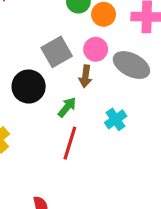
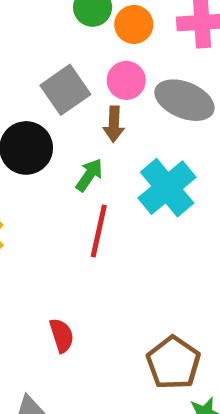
cyan cross: (116, 119) -> (167, 188), size x1.6

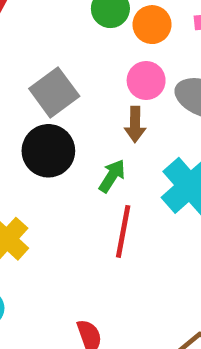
gray square: (65, 90) -> (54, 92), moved

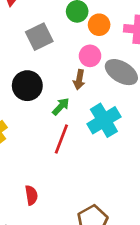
gray square: (54, 92) -> (39, 37), moved

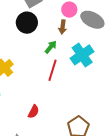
black circle: (27, 86) -> (27, 23), moved
red semicircle: (31, 195) -> (34, 112), turned 40

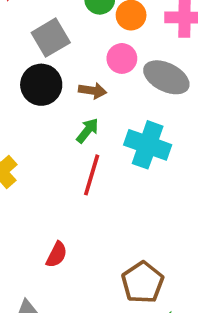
brown arrow: (63, 27) -> (93, 91), moved, turned -88
cyan cross: (82, 55) -> (148, 145), turned -35

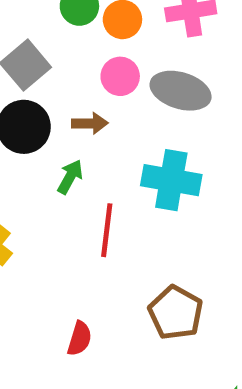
green arrow: (87, 131) -> (70, 177), moved
brown pentagon: (143, 282) -> (176, 313), moved

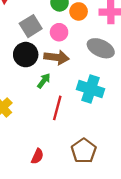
pink circle: (120, 76) -> (59, 32), moved
brown arrow: (90, 123) -> (57, 57), size x1.5

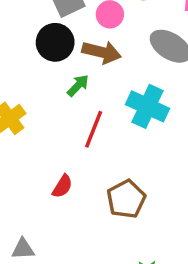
red semicircle: (37, 156) -> (62, 186), moved

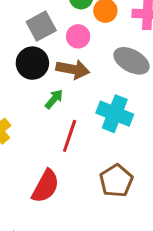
red semicircle: (62, 186) -> (46, 186), size x1.6
brown pentagon: (126, 199) -> (116, 181), moved

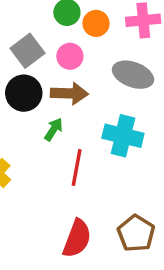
brown pentagon: (116, 181) -> (136, 233), moved
red semicircle: (46, 186) -> (77, 238), moved

